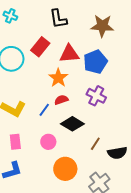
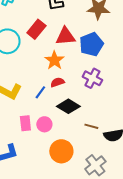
pink rectangle: (15, 142) -> (25, 123), moved
brown line: (95, 144) -> (91, 126), turned 72

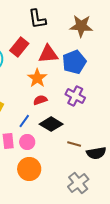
blue line: (40, 92) -> (24, 121), moved
orange circle: (61, 151) -> (29, 169), moved

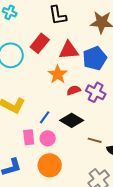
red semicircle: (40, 100) -> (74, 90), moved

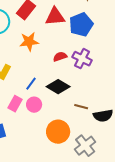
orange star: (58, 74) -> (29, 42), moved, turned 30
pink rectangle: (29, 137) -> (15, 104), turned 35
orange circle: (50, 165) -> (58, 132), moved

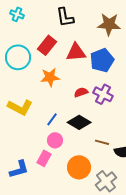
pink rectangle: (15, 104) -> (44, 158), moved

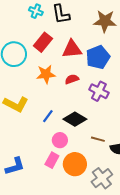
cyan cross: (17, 14) -> (36, 11), moved
red semicircle: (81, 92) -> (72, 79), moved
pink circle: (55, 140) -> (60, 140), moved
pink rectangle: (44, 158) -> (52, 160), moved

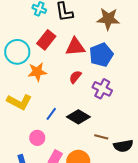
orange star: (46, 74) -> (37, 72), moved
red semicircle: (72, 79) -> (75, 77), turned -32
pink circle: (60, 140) -> (37, 138), moved

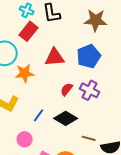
red rectangle: (46, 40) -> (29, 31), moved
red triangle: (75, 47) -> (55, 57), moved
red semicircle: (75, 77) -> (67, 89), moved

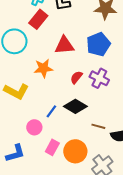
orange star: (25, 73) -> (43, 68), moved
blue line: (39, 115) -> (51, 111), moved

